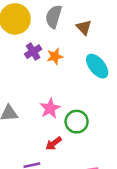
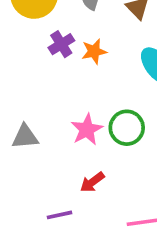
green circle: (77, 122) -> (127, 128), moved

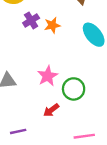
green circle: (127, 128) -> (74, 89), moved
purple line: (60, 215) -> (18, 131), moved

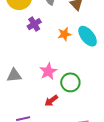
orange star: (52, 25) -> (64, 34), moved

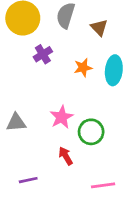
cyan ellipse: (88, 36) -> (114, 70), turned 45
red arrow: (51, 101) -> (66, 156), turned 96

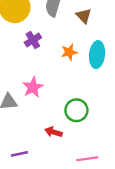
pink star: (62, 117) -> (33, 87), moved
red arrow: (66, 156) -> (53, 132), turned -42

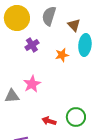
cyan ellipse: (97, 55) -> (85, 45), moved
green circle: (76, 110) -> (76, 117), moved

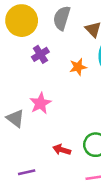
gray triangle: (12, 96) -> (15, 118), turned 42

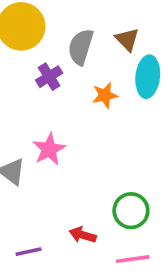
gray semicircle: (62, 18) -> (81, 47), moved
red arrow: (62, 150) -> (83, 235), moved

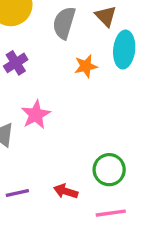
purple cross: (49, 77) -> (16, 63), moved
purple line: (29, 252) -> (17, 193), moved

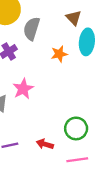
gray semicircle: (64, 23) -> (32, 29), moved

